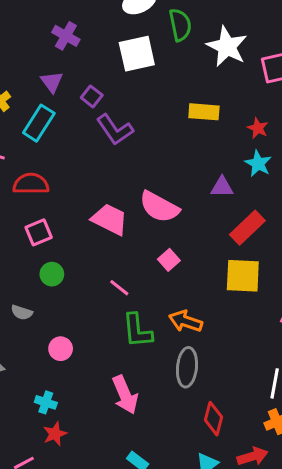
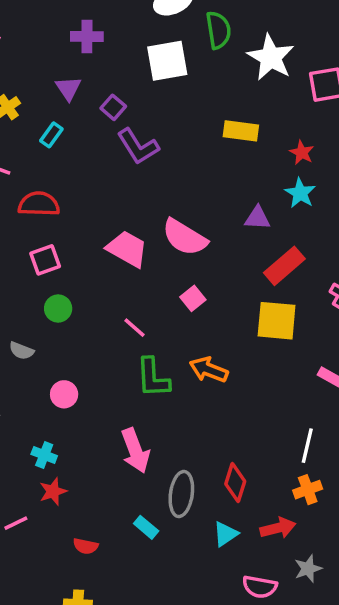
purple cross: (66, 36) -> (87, 37), turned -32
cyan rectangle: (39, 123) -> (51, 135), size x0.6
gray ellipse: (187, 367) -> (181, 494), moved

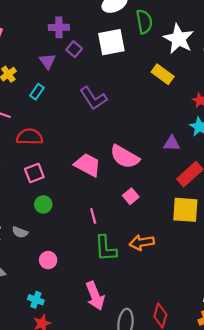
purple square: (113, 107) -> (74, 49), moved
yellow rectangle: (241, 131) -> (163, 74), moved, turned 30
pink line: (135, 328) -> (93, 216), turned 35
orange arrow: (209, 370) -> (142, 242), turned -30

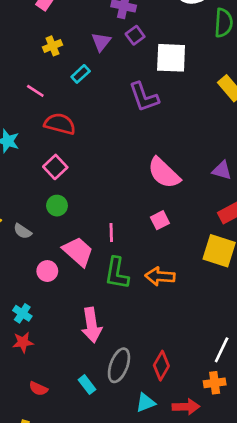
white square: (111, 42) -> (171, 58), moved
pink trapezoid: (87, 165) -> (78, 252), moved
pink square: (34, 173) -> (55, 167), turned -36

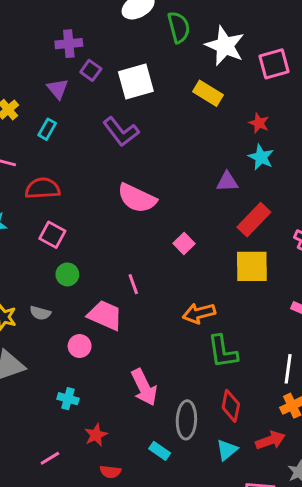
pink semicircle: (164, 173) -> (137, 198), moved
pink square: (160, 220) -> (184, 244), moved
green L-shape: (117, 273) -> (223, 352), moved
red star: (23, 342) -> (96, 435), moved

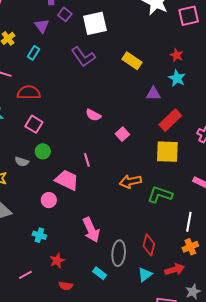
yellow rectangle: (208, 93) -> (132, 61), moved
pink semicircle: (137, 198) -> (93, 115), moved, size x0.6
gray semicircle: (40, 313) -> (22, 162), moved
green L-shape: (223, 352) -> (160, 195), moved, turned 115

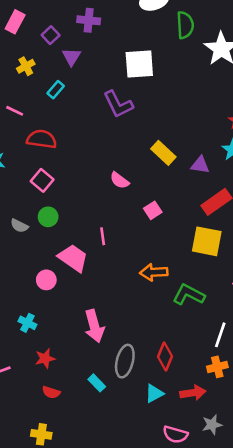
purple square: (65, 14) -> (51, 35), moved
yellow rectangle: (132, 61) -> (163, 153), moved

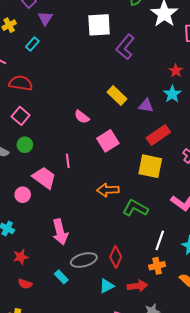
purple L-shape: (118, 104) -> (125, 47), moved, turned 65
pink square: (153, 210) -> (108, 141), size x1.5
gray ellipse: (125, 361) -> (84, 260), turned 60

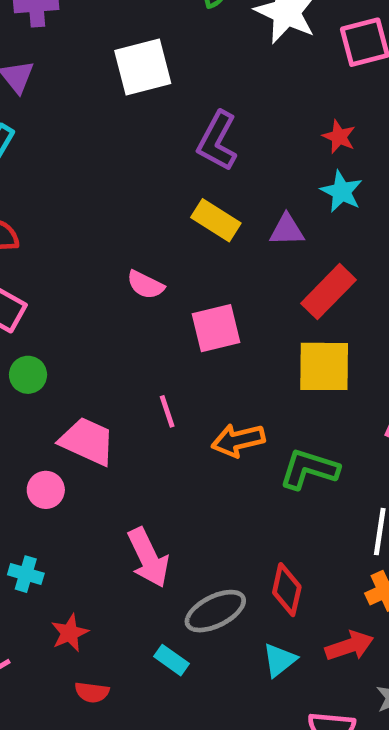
purple L-shape: (125, 47) -> (217, 141), moved
pink square: (108, 141) -> (216, 328), turned 30
pink line: (68, 161) -> (167, 411), moved

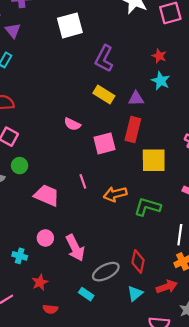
red rectangle: (329, 292) -> (133, 129), moved, turned -30
pink circle: (46, 490) -> (45, 238), moved

